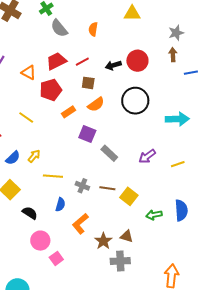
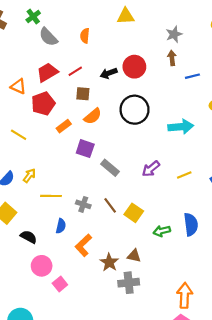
brown line: (107, 188) -> (110, 205), turned 49

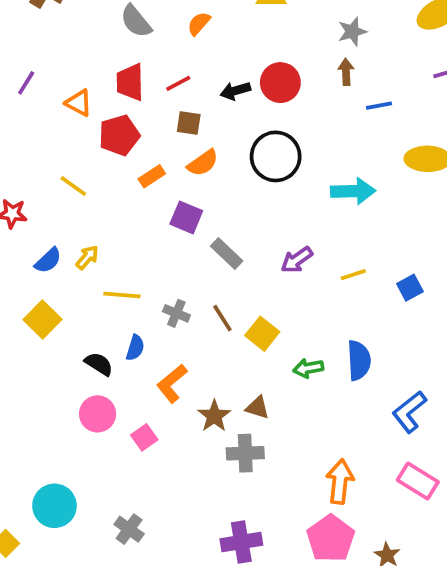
orange semicircle: (85, 36) -> (199, 23), turned 32
red trapezoid: (47, 72) -> (130, 82), turned -65
black semicircle: (29, 237) -> (99, 364), moved
pink square: (60, 284) -> (144, 437), moved

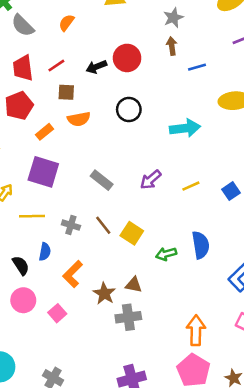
black circle: (276, 156) -> (129, 109), size x0.7
orange semicircle: (203, 163) -> (79, 119), turned 30
purple square: (186, 217) -> (43, 172), moved, size x1.4
black semicircle: (99, 364) -> (21, 265), turned 30

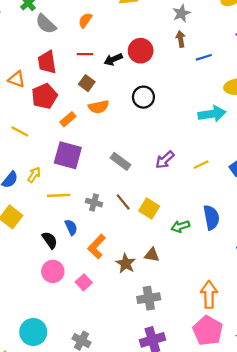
red line: (56, 66) -> (85, 54), moved, turned 35
brown square: (66, 92) -> (87, 83), turned 35
cyan arrow: (185, 128) -> (212, 114), moved
blue semicircle: (45, 252) -> (71, 227), turned -35
gray cross: (128, 317) -> (149, 298), moved

